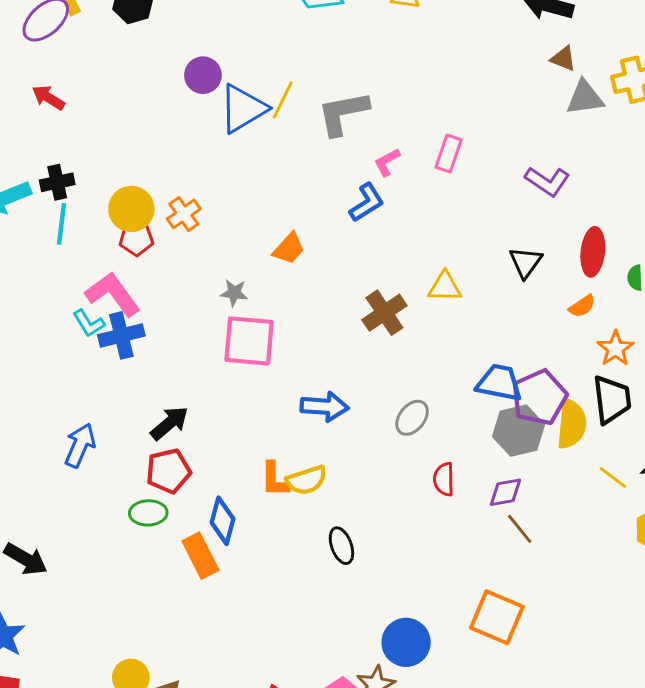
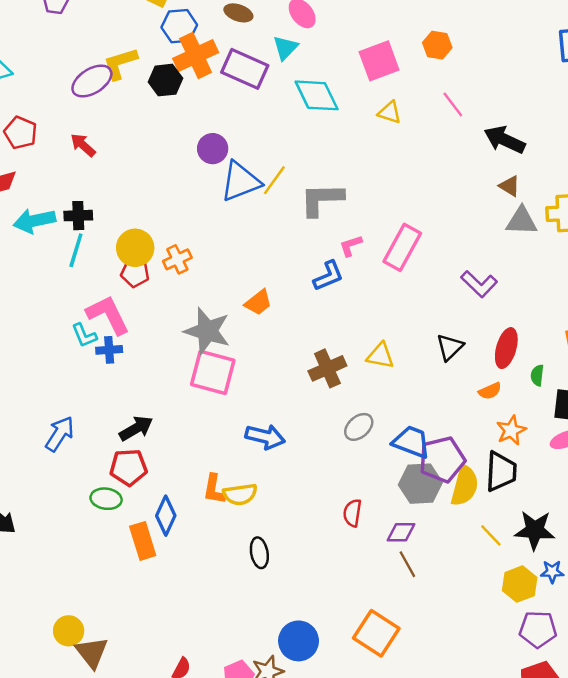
pink rectangle: (449, 153) -> (402, 247), size x1.5
gray star: (234, 293) -> (207, 331), size x2.0
blue cross: (121, 335) -> (109, 350), size x0.7
gray ellipse: (412, 418) -> (359, 427), moved

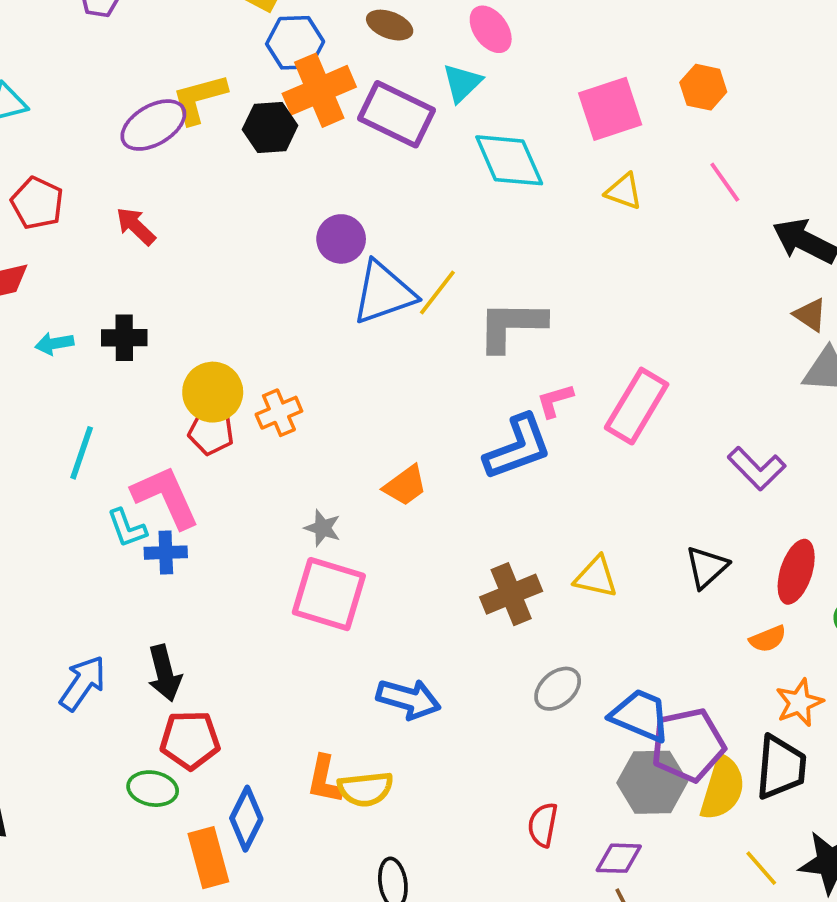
cyan arrow: (34, 221) -> (54, 344), size x0.6
cyan line: (76, 250) -> (82, 453), moved
blue L-shape: (328, 276) -> (518, 447), size x1.4
gray star: (207, 331) -> (323, 528), size x0.5
black arrow: (136, 428) -> (165, 673), moved, turned 104

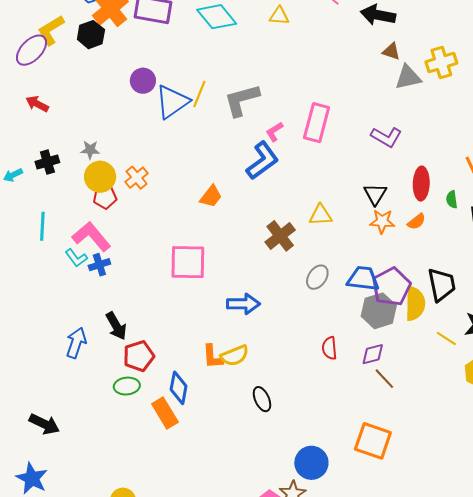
gray star: (323, 528) -> (90, 150), moved
orange star: (799, 703) -> (382, 221), moved, turned -30

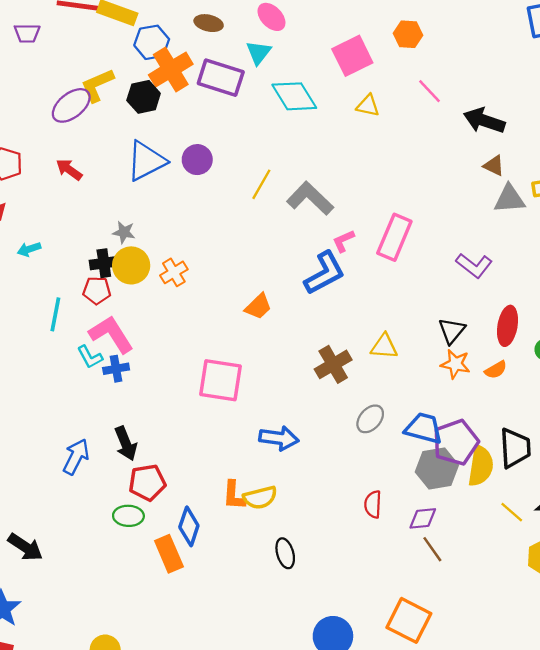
gray L-shape: (242, 100) -> (310, 198), turned 51
blue triangle: (172, 102) -> (146, 161), moved
black cross: (47, 162) -> (104, 263), moved
red pentagon: (105, 197) -> (97, 290), moved

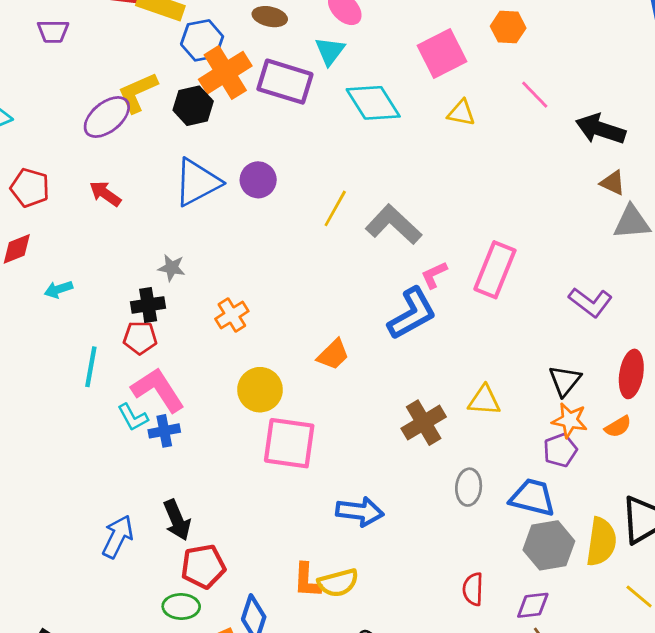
yellow circle: (131, 265) -> (260, 390), moved
gray ellipse: (370, 419) -> (469, 487), turned -36
purple pentagon: (456, 442) -> (560, 450), moved, size x0.6

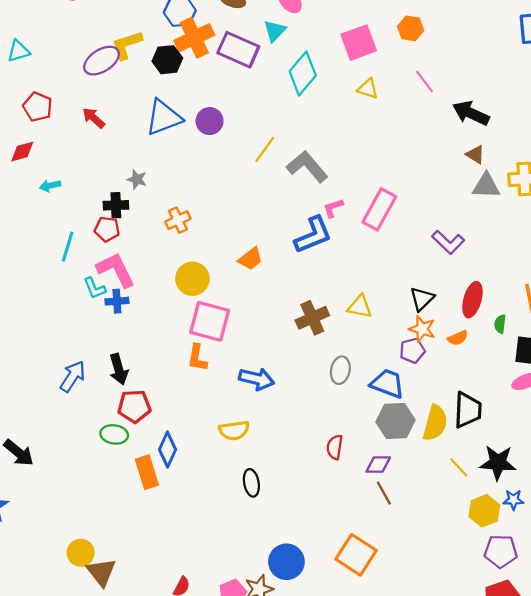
cyan diamond: (373, 103) -> (303, 73), turned 66
orange L-shape: (307, 580) -> (197, 358), moved

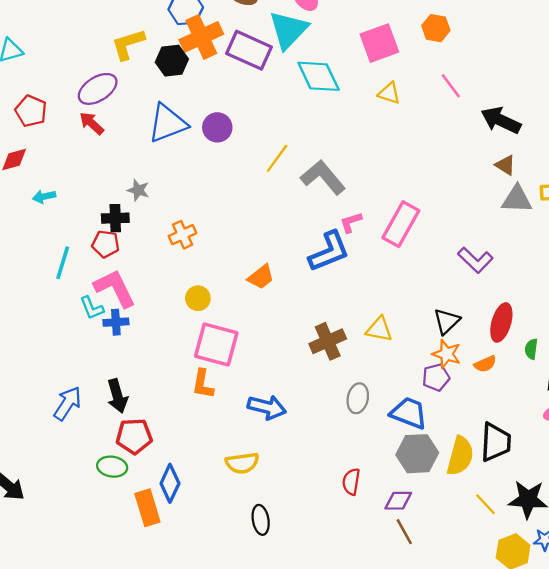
cyan triangle: (275, 31) -> (288, 30), size x1.6
purple ellipse: (102, 61) -> (98, 89), moved
cyan diamond: (303, 73) -> (319, 76), turned -66
yellow circle: (192, 279) -> (198, 298), size x0.7

